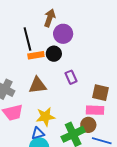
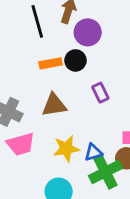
black line: (27, 39) -> (37, 21), moved
blue triangle: (38, 133) -> (93, 152), moved

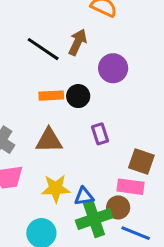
black line: (37, 21) -> (43, 49), turned -48
purple circle: (88, 32) -> (113, 68), moved

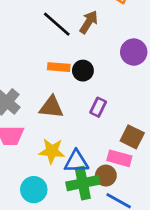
purple circle: (113, 68) -> (134, 52), moved
purple rectangle: (100, 134) -> (98, 107), turned 36
blue triangle: (84, 196) -> (76, 162), size x1.4

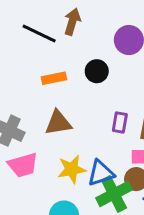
black circle: (83, 71) -> (97, 71), moved
purple rectangle: (98, 107) -> (120, 122), moved

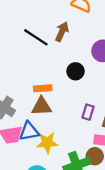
orange rectangle: (54, 78) -> (43, 88), moved
blue triangle: (101, 173) -> (29, 131), moved

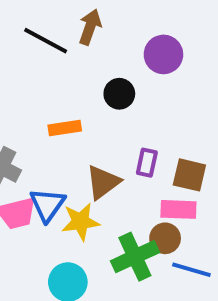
brown triangle: (42, 106) -> (103, 182), moved, turned -30
blue triangle: (29, 131) -> (47, 205), turned -40

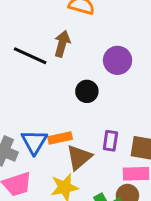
orange rectangle: (65, 128) -> (60, 138), moved
blue triangle: (47, 205) -> (34, 142), moved

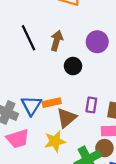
brown arrow: (62, 44) -> (57, 41), moved
black line: (30, 56) -> (28, 38), turned 40

